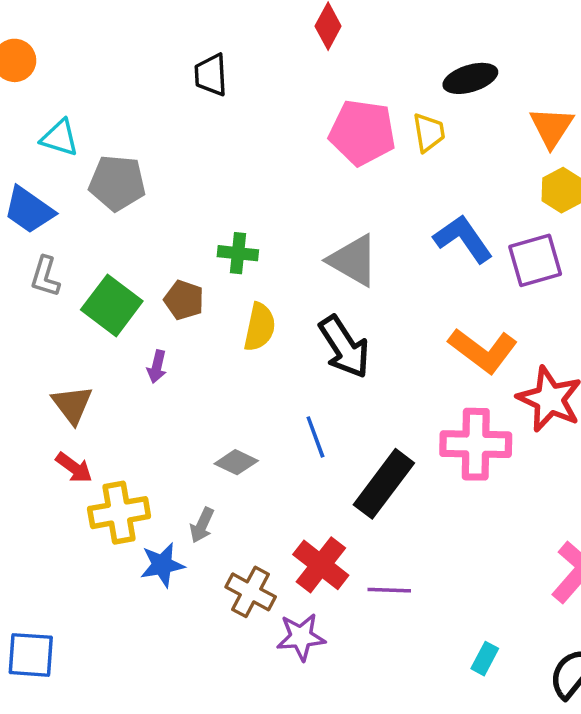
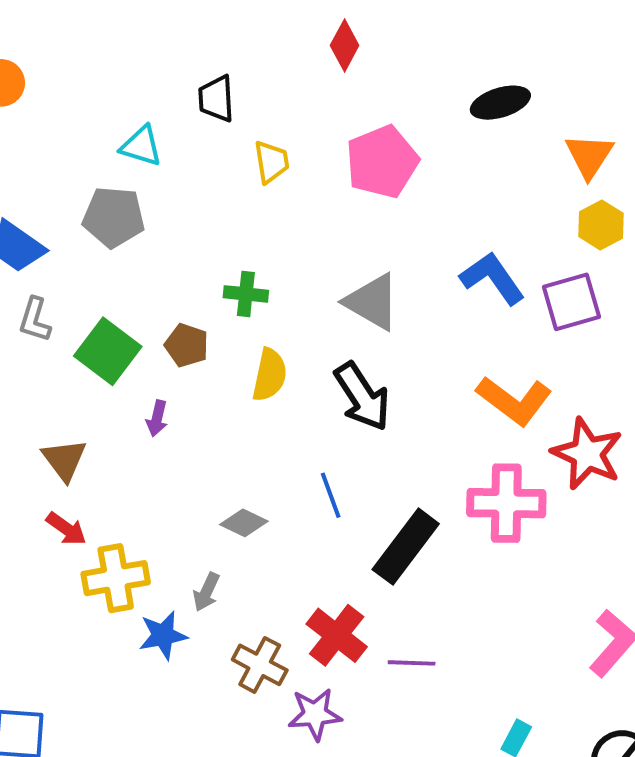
pink pentagon: (362, 132) -> (382, 162), turned -30
yellow trapezoid: (429, 132) -> (272, 162), moved
cyan triangle: (60, 138) -> (141, 146), moved

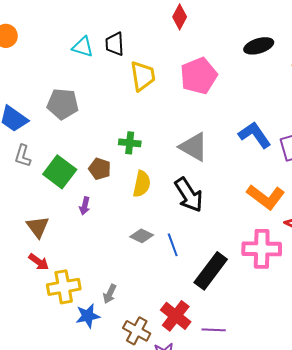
cyan triangle: (141, 146) -> (83, 47), moved
yellow trapezoid: (272, 162) -> (143, 76), size x1.4
gray diamond: (244, 523) -> (142, 236), moved

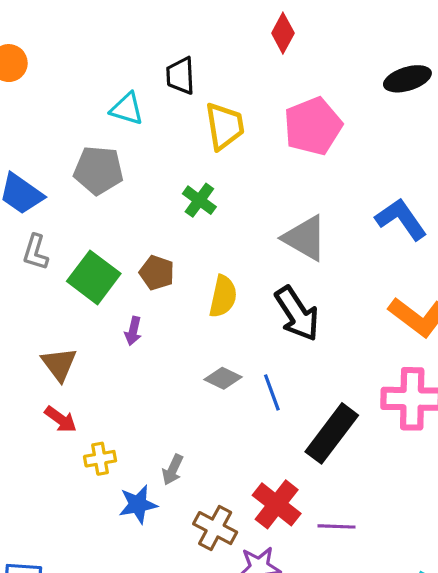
cyan triangle: (83, 47) -> (127, 109), moved
green cross: (130, 143) -> (199, 200), moved, turned 30
yellow cross: (64, 287) -> (100, 459), size x0.6

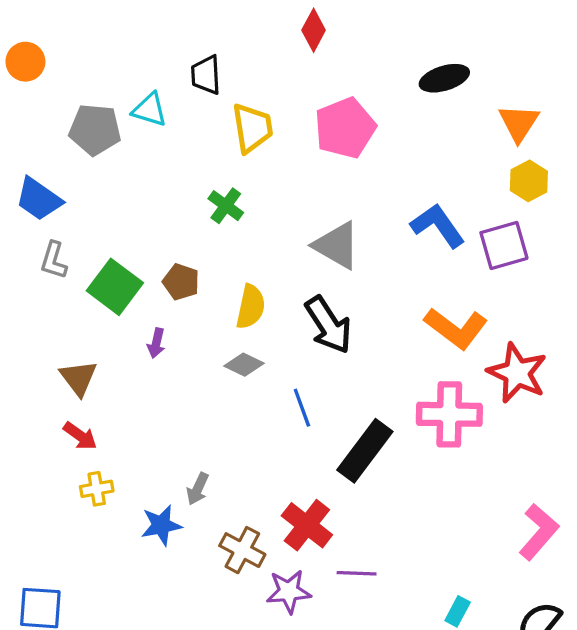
gray pentagon: (98, 170) -> (95, 130), moved
gray diamond: (223, 378) -> (244, 365), moved
yellow cross: (100, 459) -> (97, 489), moved
purple line: (337, 526) -> (357, 573), moved

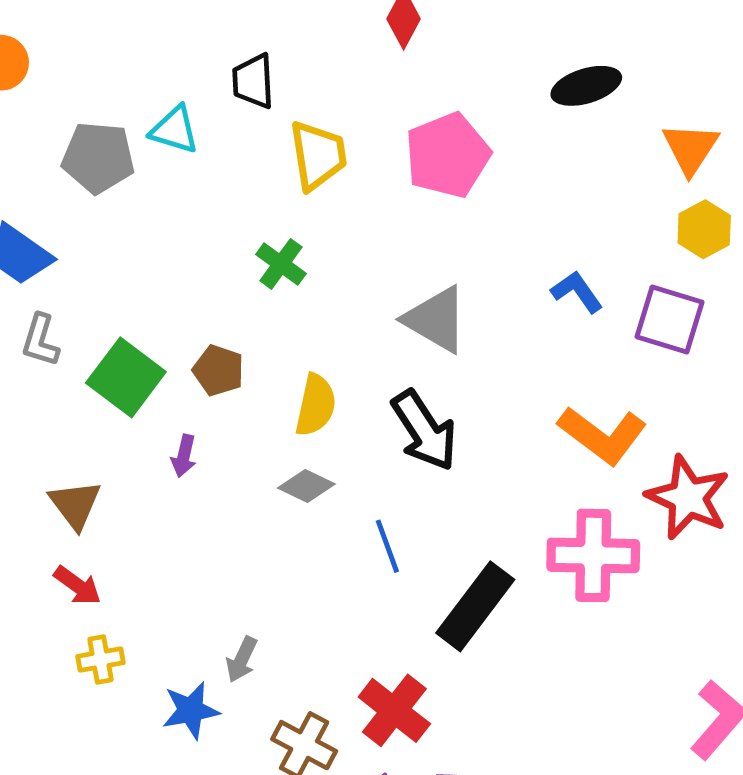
blue L-shape: (438, 226) -> (577, 292), size x0.7
purple square: (504, 245) -> (670, 319), turned 33

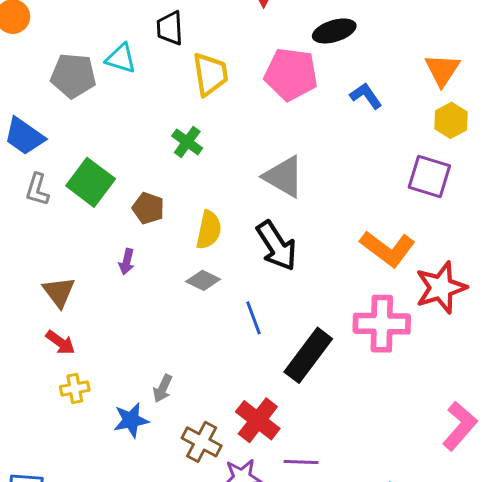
black ellipse: (586, 86) -> (334, 31), moved
pink pentagon: (447, 155) -> (291, 74), turned 30
blue L-shape: (577, 292) -> (366, 96), moved
green square: (126, 377) -> (91, 182), moved
red star: (688, 498) -> (441, 288), turned 30

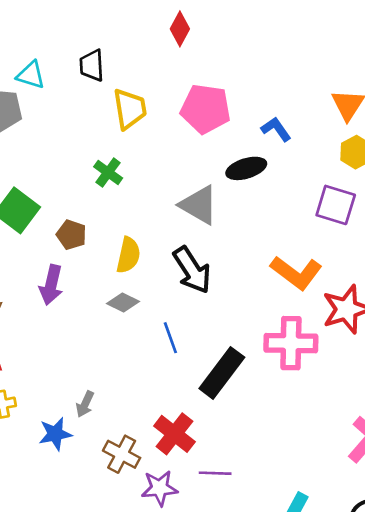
black ellipse: (334, 31) -> (246, 168), moved
cyan triangle: (121, 58) -> (31, 75), moved
purple arrow: (127, 262) -> (51, 285), size x1.6

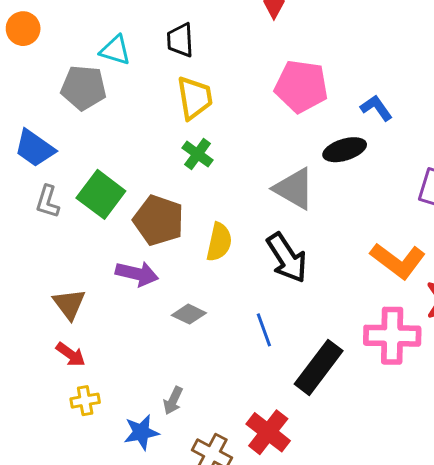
yellow trapezoid: (130, 109) -> (195, 98), moved
brown pentagon: (71, 235) -> (159, 220), size x1.6
purple arrow: (51, 285) -> (137, 274), turned -90
gray diamond: (123, 303) -> (189, 314), moved

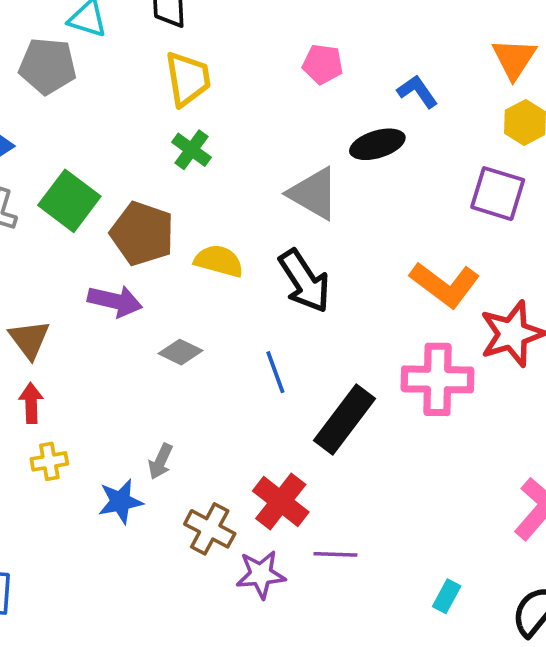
pink pentagon: (301, 86) -> (323, 64), size x0.6
yellow semicircle: (219, 242) -> (219, 261), turned -87
red arrow: (71, 354) -> (31, 403), turned -128

